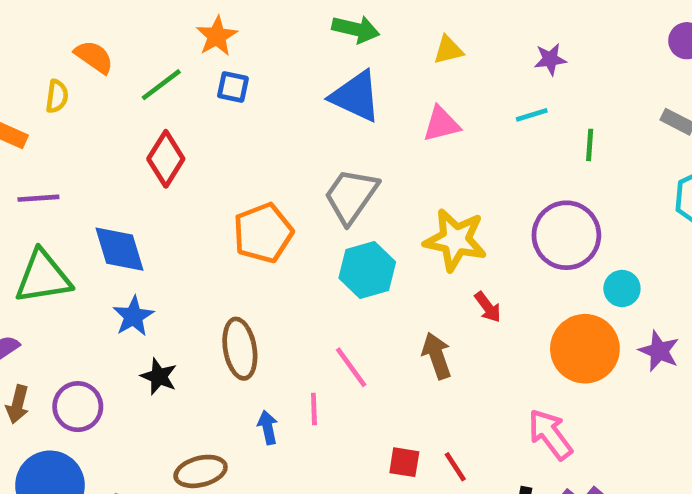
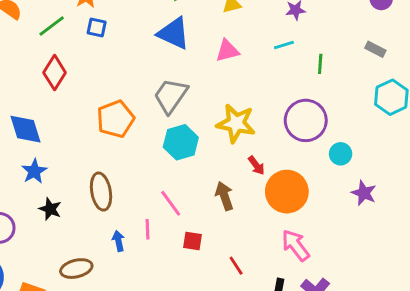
orange circle: (585, 349) -> (287, 192), moved
red square: (404, 462) -> (192, 241), moved

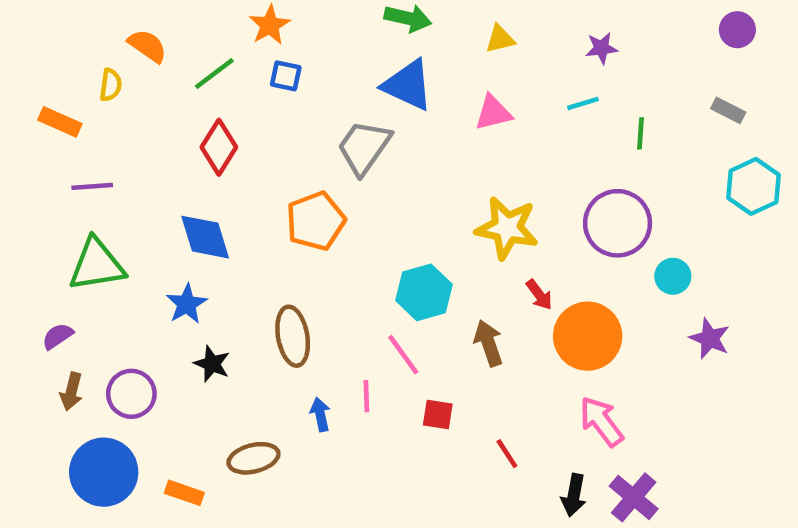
gray trapezoid: (171, 96) -> (364, 147), moved
blue diamond: (26, 129) -> (205, 237), moved
cyan hexagon: (181, 142) -> (424, 292), moved

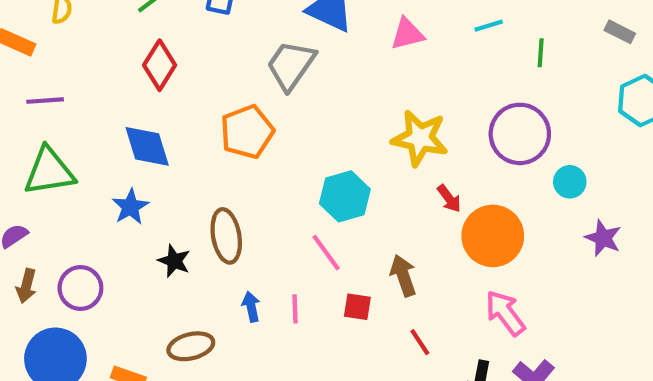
brown arrow: (488, 343) -> (403, 275), moved
black star: (212, 364) -> (174, 261), moved
pink line: (366, 396) -> (295, 309), moved

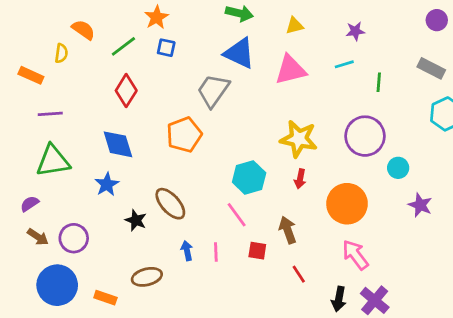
gray rectangle: (620, 32) -> (431, 68), size x1.4
pink triangle: (407, 34) -> (290, 70), size x1.4
red arrow: (449, 198) -> (300, 179), moved, turned 48
brown ellipse: (226, 236) -> (170, 204), turned -32
brown arrow: (26, 286) -> (38, 237), turned -70

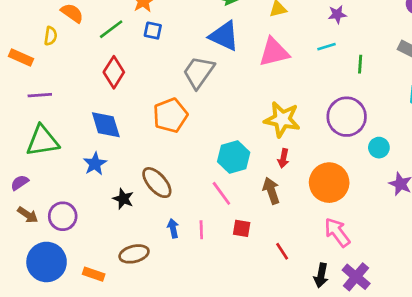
brown arrow: (288, 230) -> (271, 191), moved

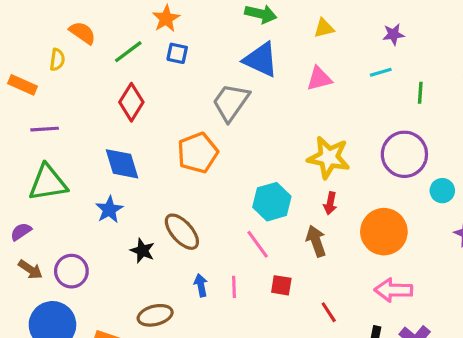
pink triangle: (274, 52) -> (319, 79), size x0.7
pink arrow: (337, 232) -> (393, 290), turned -52

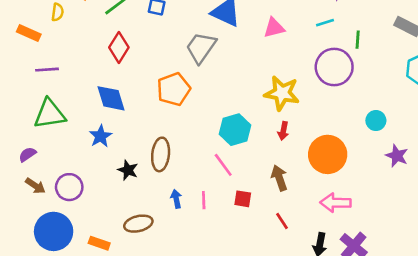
purple circle: (404, 154) -> (334, 67), moved
brown ellipse: (182, 232) -> (161, 154), turned 48
brown arrow: (316, 241) -> (279, 178), moved

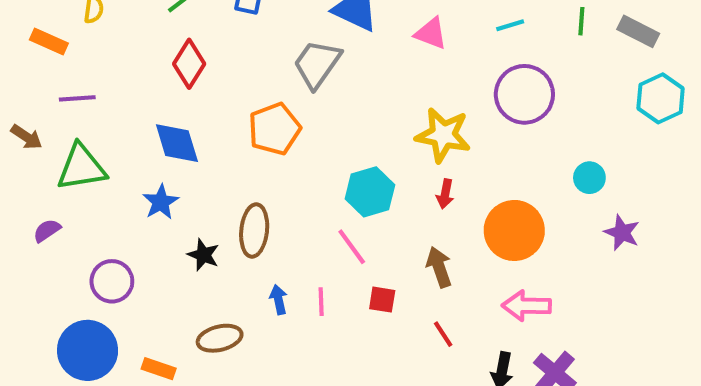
pink triangle: (274, 28) -> (431, 33), turned 35
green line: (358, 40) -> (581, 21), moved
brown arrow: (35, 186) -> (27, 137), moved

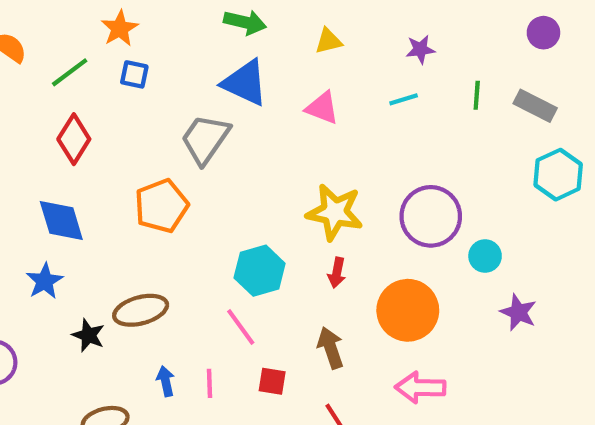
purple circle: (524, 94) -> (431, 216), moved
brown ellipse: (254, 230) -> (141, 310), turned 69

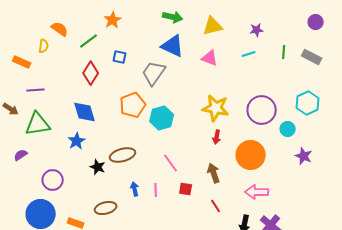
yellow triangle: (328, 41) -> (213, 26), size x1.5
blue square: (134, 74) -> (120, 57), moved
cyan hexagon: (558, 175) -> (308, 103), moved
cyan hexagon: (260, 271) -> (162, 118), moved

